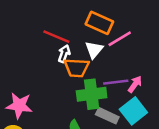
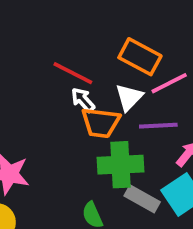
white arrow: (64, 54) -> (83, 100), turned -66
purple line: (116, 82) -> (158, 126), moved

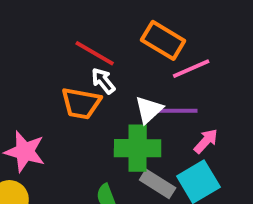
white triangle: (129, 97) -> (149, 110), moved
orange trapezoid: (101, 123) -> (81, 103), moved

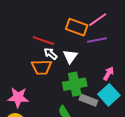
pink line: (191, 69) -> (98, 20), moved
white triangle: (149, 110) -> (70, 56), moved
purple line: (178, 111) -> (97, 40), moved

